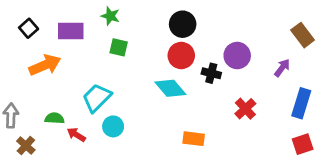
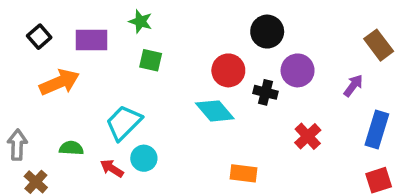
black circle: (183, 24) -> (267, 32), moved
red arrow: (76, 135) -> (112, 168), moved

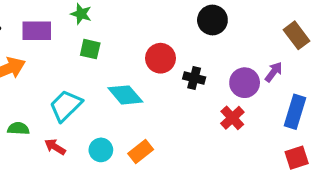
black circle: (267, 32) -> (212, 20), moved
purple circle: (298, 70) -> (245, 83), moved
cyan diamond: (215, 111) -> (125, 95), moved
cyan circle: (144, 158) -> (101, 150), moved
orange rectangle: (244, 173) -> (141, 151), moved, turned -45

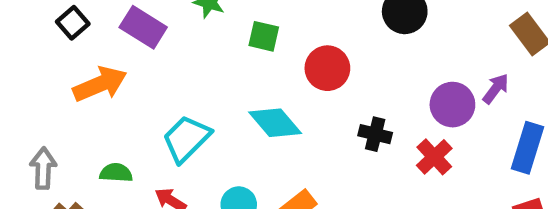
purple rectangle: (37, 31) -> (143, 27), turned 32
green square: (90, 49) -> (264, 36), moved
black cross: (194, 78) -> (375, 134), moved

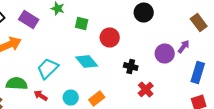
red cross: (434, 157) -> (146, 90), moved
green semicircle: (116, 173) -> (17, 84), size x1.5

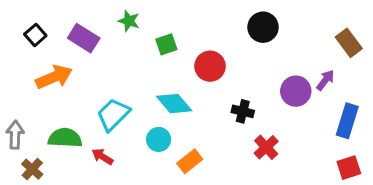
green square: (82, 24) -> (166, 44), turned -32
cyan circle: (71, 98) -> (159, 139), moved

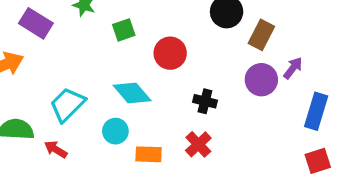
brown rectangle: (349, 43) -> (261, 35), moved, turned 64
red cross: (266, 147) -> (198, 144), moved
orange rectangle: (190, 161) -> (149, 154), turned 40

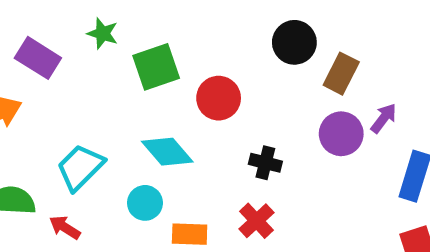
green square: (124, 30) -> (156, 67), size x1.5

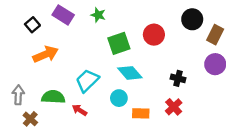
purple rectangle: (38, 58) -> (63, 15), moved
green square: (156, 67) -> (119, 43), moved
red circle: (219, 98) -> (154, 35), moved

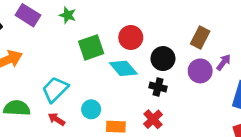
black circle: (192, 19) -> (163, 59), moved
cyan diamond: (130, 73) -> (123, 68), moved
red arrow: (80, 110) -> (56, 119), moved

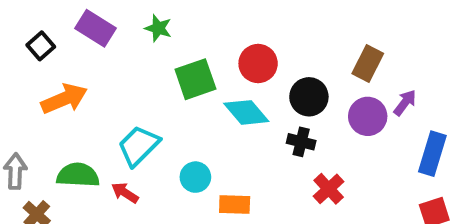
red arrow: (56, 119) -> (125, 193), moved
red cross: (153, 119) -> (329, 189), moved

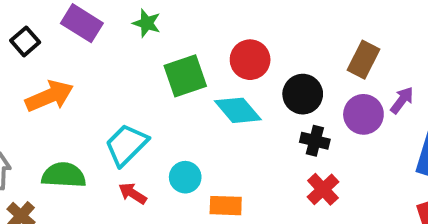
black cross: (301, 142) -> (315, 141), moved
red arrow: (125, 193) -> (133, 193), moved

